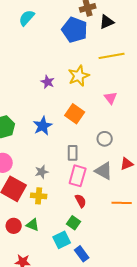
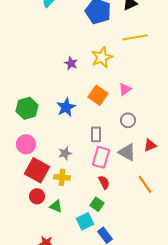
pink triangle: (111, 98) -> (125, 89), moved, turned 32
orange line: (122, 203) -> (145, 184), turned 54
red circle: (14, 226) -> (37, 196), moved

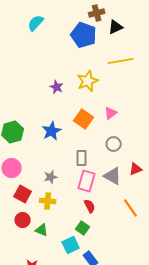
red square: (37, 170) -> (23, 194), size x0.7

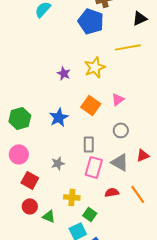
black triangle: (116, 27) -> (140, 18), moved
yellow cross: (48, 201) -> (72, 197), moved
red semicircle: (90, 206) -> (112, 192), moved, turned -72

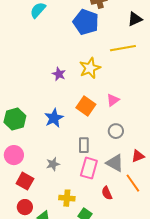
red semicircle: (112, 192) -> (107, 193), turned -104
orange line: (138, 194) -> (133, 183), moved

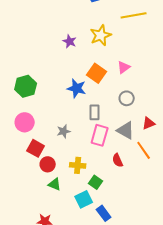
blue star: (54, 118) -> (77, 88), moved, turned -30
red circle: (25, 207) -> (48, 164), moved

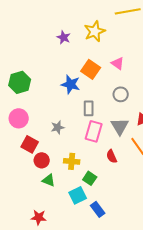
pink triangle: (124, 67) -> (118, 63), turned -48
gray triangle: (126, 130) -> (120, 126), turned 30

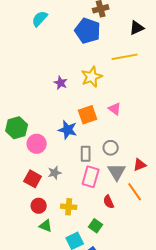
orange square: (91, 69) -> (88, 115), turned 36
gray circle: (121, 94) -> (111, 148), moved
pink circle: (19, 118) -> (37, 144), moved
red square: (30, 144) -> (33, 179), moved
green square: (90, 178) -> (96, 226), moved

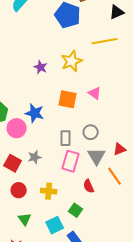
orange square: (88, 115) -> (68, 99), turned 30
blue star: (68, 130) -> (35, 113), moved
green triangle: (46, 226) -> (25, 219), moved, turned 32

